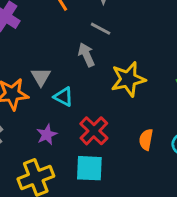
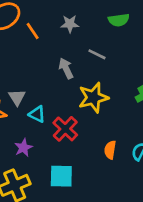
gray line: (101, 29) -> (97, 54), moved
gray arrow: (86, 55) -> (66, 68), moved
red cross: (94, 131) -> (65, 129), moved

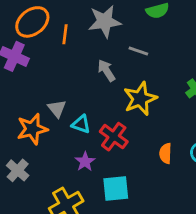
gray star: (70, 24) -> (105, 21), size x1.6
orange line: (33, 31) -> (65, 34), turned 48
purple star: (23, 148) -> (85, 162), moved

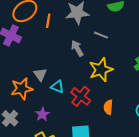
orange semicircle: (165, 153) -> (108, 107), moved
purple star: (85, 162) -> (42, 114), moved

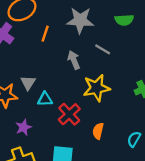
orange line: (48, 21) -> (45, 34), moved
cyan triangle: (57, 87) -> (45, 99), turned -32

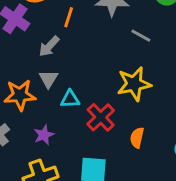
gray arrow: (74, 60) -> (49, 46), moved, turned -114

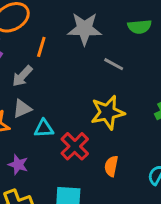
gray triangle: (48, 79) -> (22, 109), turned 36
purple star: (44, 135) -> (18, 165), turned -30

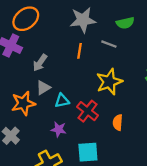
green semicircle: (140, 27) -> (125, 23), moved
orange line: (41, 47) -> (80, 51), moved
purple star: (18, 165) -> (59, 129), moved

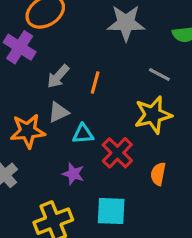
gray line: (109, 44) -> (159, 75), moved
orange line: (80, 51) -> (95, 83), moved

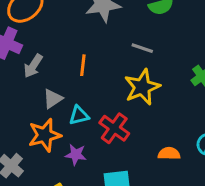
gray arrow: (58, 76) -> (33, 66), moved
orange star: (28, 131) -> (45, 135), moved
orange semicircle: (158, 174) -> (169, 154), moved, turned 90

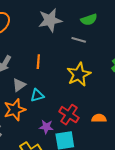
gray line: (142, 48) -> (79, 40), moved
red cross: (114, 128) -> (69, 115), moved
purple star: (76, 155) -> (46, 127), moved

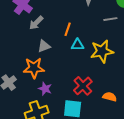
gray line: (79, 40) -> (110, 19), turned -40
cyan triangle: (37, 95) -> (78, 45), moved
purple star: (46, 127) -> (45, 89), moved

